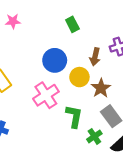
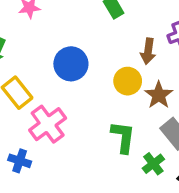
blue circle: (55, 60) -> (71, 64), moved
pink cross: (46, 95) -> (48, 124), moved

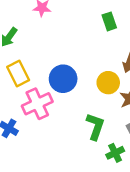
blue circle: (71, 64) -> (63, 79), moved

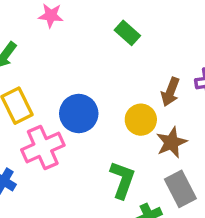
green rectangle: (109, 21) -> (127, 33), moved, turned -30

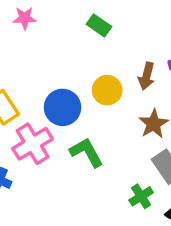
yellow circle: (141, 120) -> (107, 90), moved
green L-shape: (122, 180) -> (87, 152), moved, turned -42

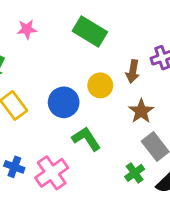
green rectangle: (99, 25) -> (90, 31), size x1.6
pink cross: (33, 144) -> (52, 173), moved

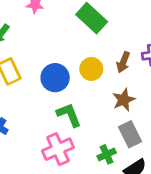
pink cross: (52, 173) -> (58, 149), moved

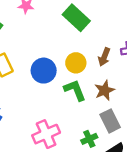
green L-shape: (69, 115) -> (75, 90), moved

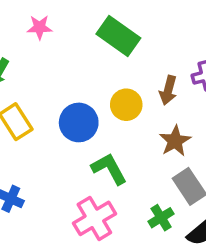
green L-shape: (75, 90) -> (109, 169), moved

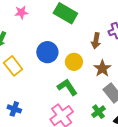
yellow circle: (126, 105) -> (74, 62), moved
blue circle: (79, 122) -> (47, 52), moved

